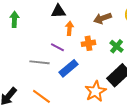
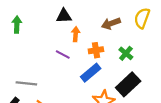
gray line: (39, 62) -> (26, 83), moved
blue rectangle: (68, 68) -> (91, 73), moved

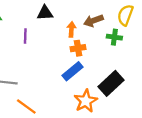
orange arrow: (76, 34) -> (71, 29), moved
green cross: (126, 53) -> (114, 37), moved, turned -32
purple line: (63, 54) -> (25, 36), moved, turned 64

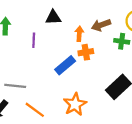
blue rectangle: (73, 71) -> (65, 65), moved
orange star: (86, 101) -> (75, 104), moved

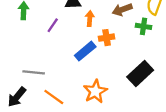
orange arrow: (79, 34) -> (90, 19), moved
purple line: (34, 40) -> (53, 25), turned 32

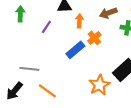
orange cross: (107, 38) -> (94, 38), turned -32
orange star: (95, 91) -> (99, 85), moved

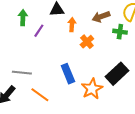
green arrow: (20, 14) -> (23, 18), moved
blue rectangle: (75, 50) -> (68, 74), moved, turned -72

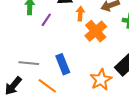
orange cross: (87, 42) -> (96, 31), size x1.5
blue rectangle: (68, 74) -> (63, 64), moved

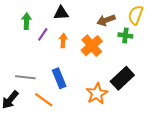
orange arrow: (80, 14) -> (63, 41), moved

